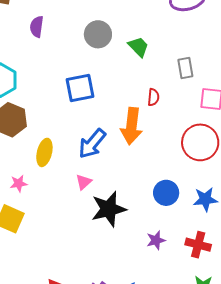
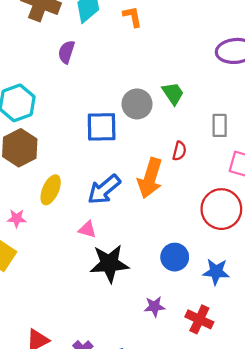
gray circle: (98, 34) -> (137, 104), moved
pink triangle: (84, 182) -> (87, 229), turned 48

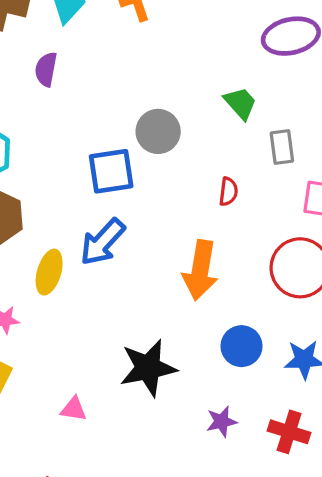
green trapezoid: (173, 93) -> (240, 103), moved
orange arrow: (150, 178) -> (200, 270), moved
blue arrow: (104, 189) -> (102, 242), moved
pink triangle: (87, 229) -> (74, 409), moved

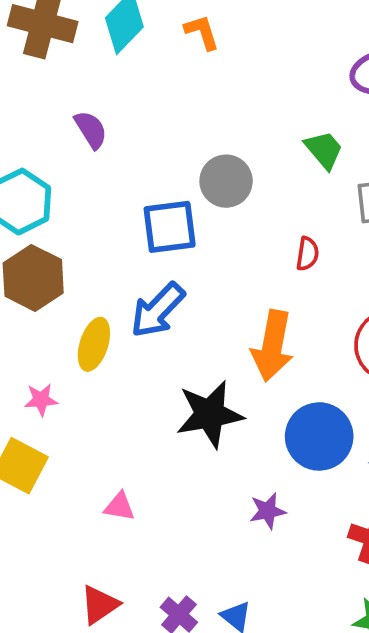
purple semicircle: (46, 69) -> (91, 130), moved, turned 136
blue circle: (241, 346) -> (319, 436), size x1.4
black star: (148, 368) -> (210, 414), moved
purple star: (222, 422) -> (268, 511), moved

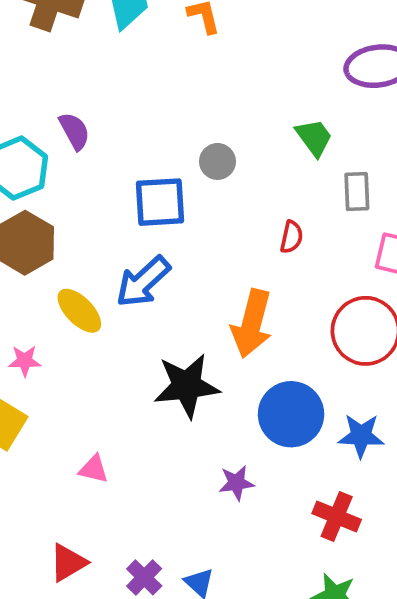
purple semicircle: (91, 130) -> (74, 131), moved
gray circle: (226, 181) -> (217, 161), size x0.7
yellow ellipse: (94, 344) -> (79, 311), turned -66

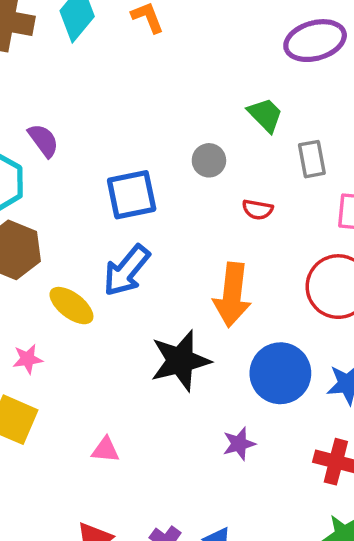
gray circle: (217, 161) -> (209, 160), moved
red semicircle: (291, 237) -> (258, 210), turned 96

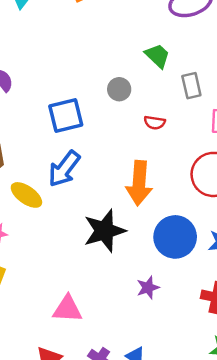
pink triangle: (105, 450) -> (67, 309), moved, size x1.5

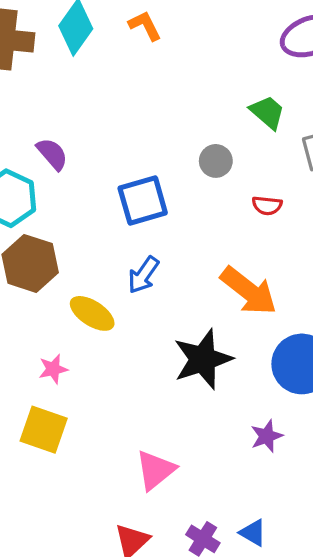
blue arrow: (64, 169) -> (143, 275), size x0.7
orange arrow: (139, 183) -> (249, 291), turned -54
pink triangle: (67, 309) -> (155, 470), turned -40

